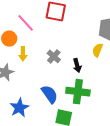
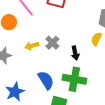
yellow arrow: (23, 54) -> (32, 46), moved, turned 72

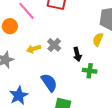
green cross: (74, 79) -> (90, 71), moved, size x0.6

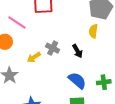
green cross: (90, 71) -> (104, 82), moved
blue semicircle: (49, 83) -> (77, 80), moved

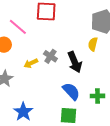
black arrow: (77, 51) -> (75, 62), size x1.5

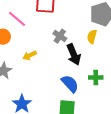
gray cross: (50, 56) -> (60, 36), moved
green cross: (98, 96) -> (96, 77), moved

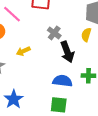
blue semicircle: (70, 84) -> (62, 81), turned -42

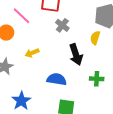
gray cross: (54, 33) -> (62, 25), moved
blue semicircle: (62, 81) -> (57, 79), moved

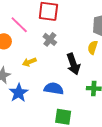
gray cross: (62, 25) -> (50, 39), moved
blue star: (21, 101) -> (19, 93), moved

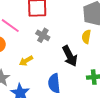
blue semicircle: (54, 89) -> (54, 83), turned -96

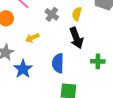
yellow semicircle: (86, 37) -> (77, 14), moved

